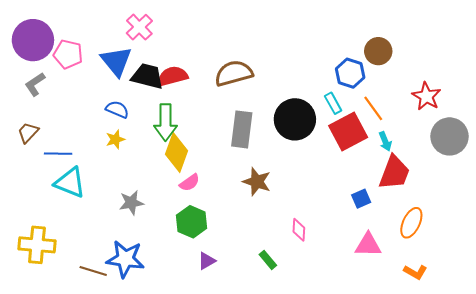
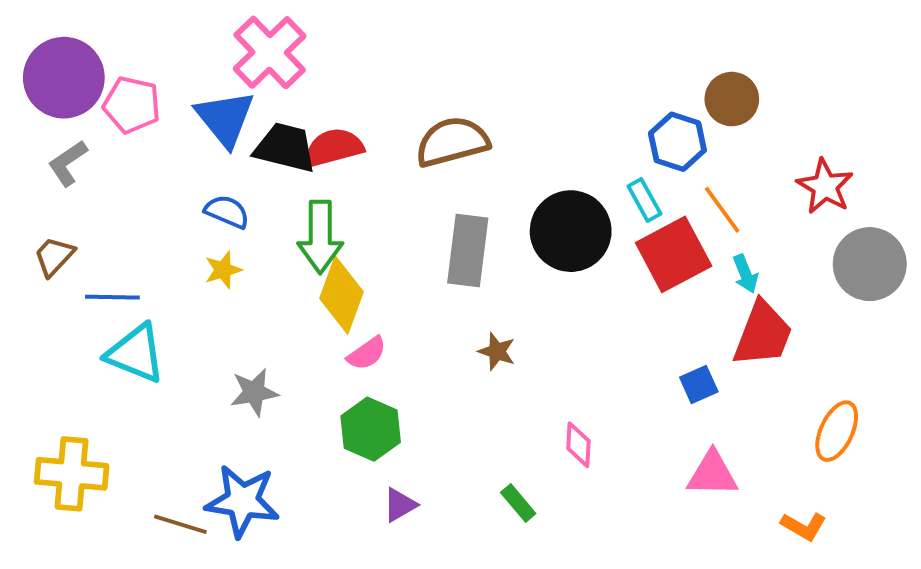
pink cross: (139, 27) -> (270, 52), size x1.4
brown star: (257, 182) -> (497, 351), size x0.7
orange ellipse: (411, 223) -> (837, 431), moved

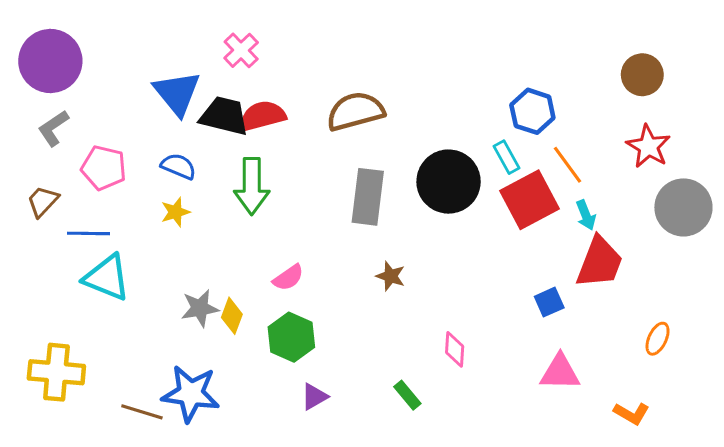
pink cross: (270, 52) -> (241, 50), moved, size x0.6
brown circle: (732, 99) -> (642, 75), moved
pink pentagon: (132, 105) -> (104, 168), moved
yellow diamond: (342, 295) -> (232, 316), moved, size x0.6
orange ellipse: (837, 431) -> (658, 339), size x0.7

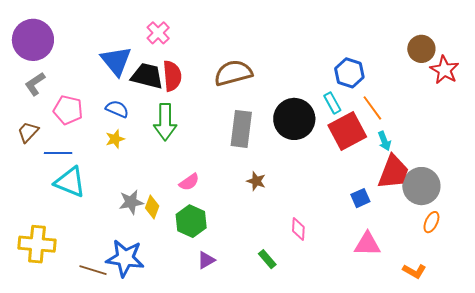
red semicircle: (262, 116) -> (172, 76), turned 100
red star: (648, 146) -> (444, 70), moved
gray circle: (683, 207) -> (421, 186), moved

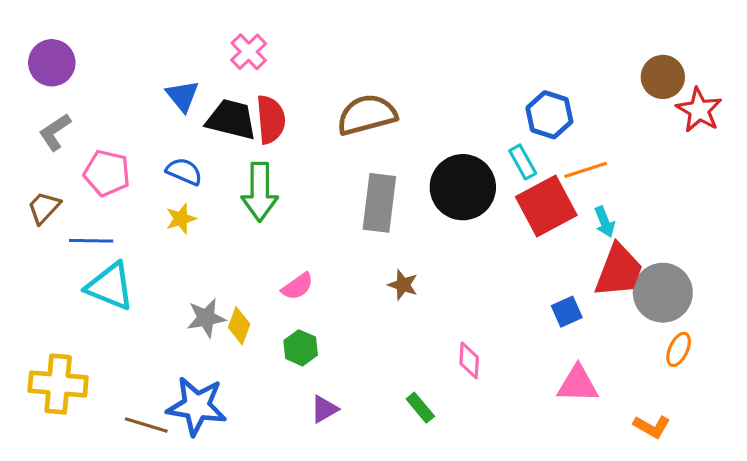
purple circle: (33, 40) -> (52, 63), size x0.7
blue triangle: (116, 61) -> (183, 96), size x0.7
orange line: (372, 108) -> (586, 170), turned -72
green hexagon: (191, 221) -> (301, 348), size x0.7

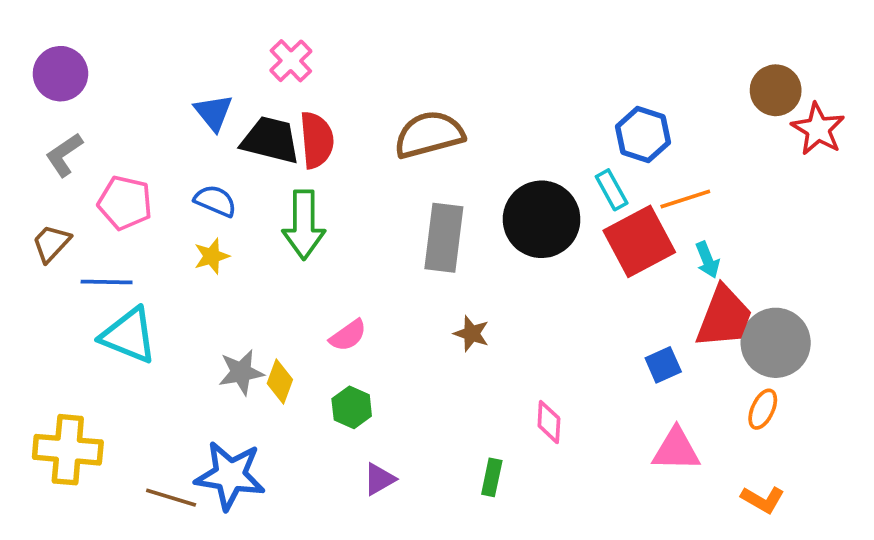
orange ellipse: (679, 349) -> (763, 409), moved
green rectangle: (420, 408) -> (492, 477), turned 52

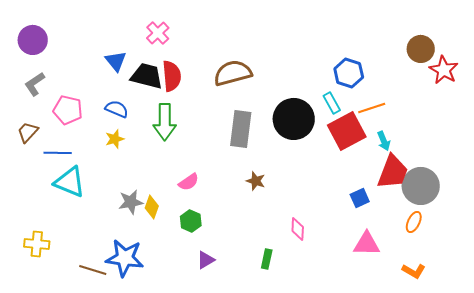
yellow cross: (68, 450) -> (37, 244), size x0.7

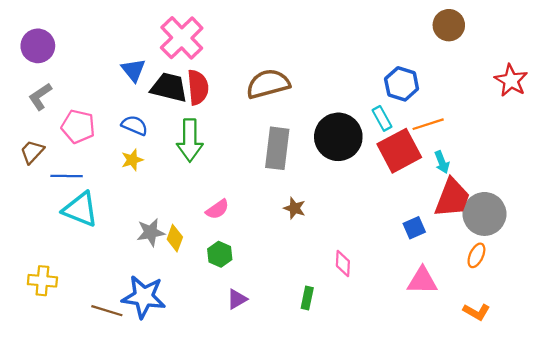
pink cross: (158, 33) -> (182, 38), size x1.6
brown circle: (421, 49) -> (449, 25), moved

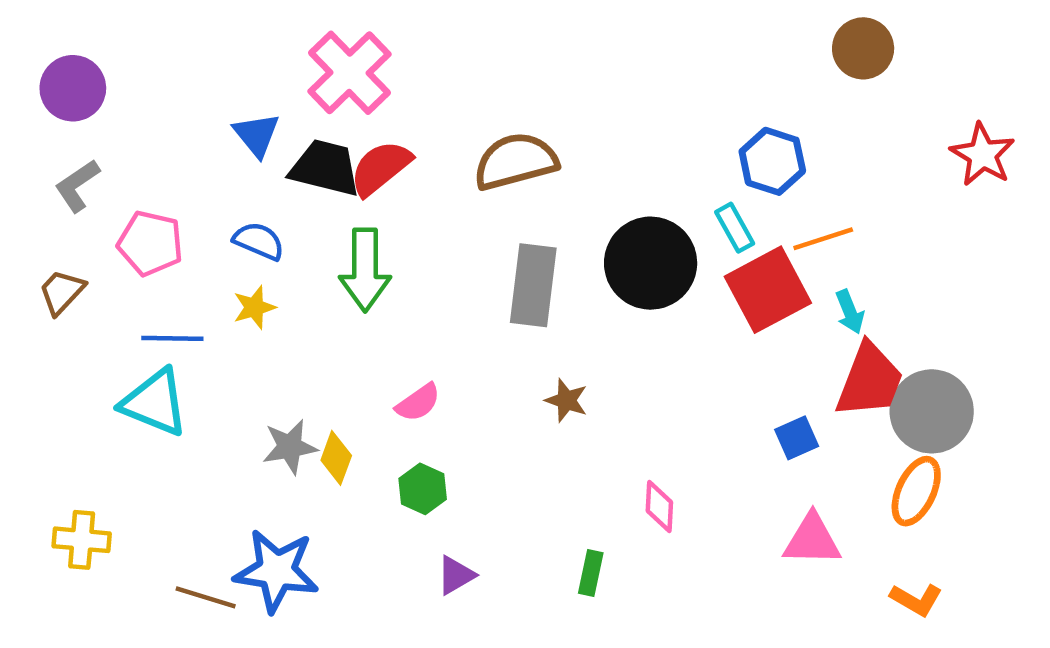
red semicircle: (198, 87) -> (381, 168), turned -124
blue line: (67, 176) -> (172, 338), moved
orange ellipse: (476, 255) -> (916, 491), size x1.4

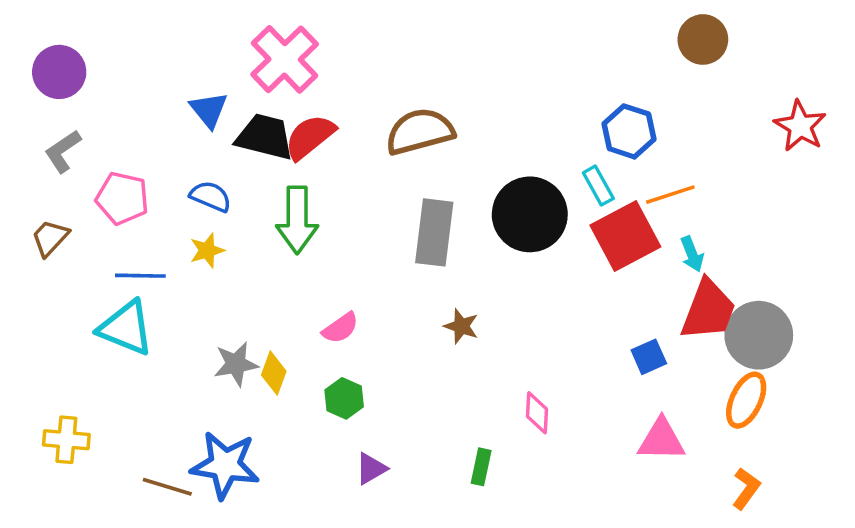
orange L-shape: (916, 600) -> (746, 488), turned -84

